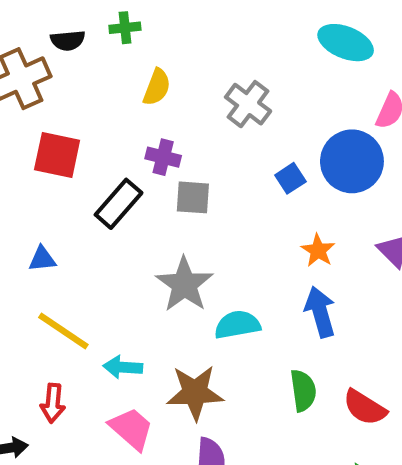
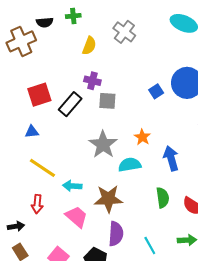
gray cross: (248, 104) -> (124, 32), moved
red square: (57, 155) -> (39, 95), moved, turned -30
orange star: (318, 250) -> (142, 137), moved

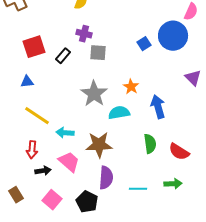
black rectangle: (70, 104) -> (63, 56), size x0.7
black arrow: (16, 226) -> (43, 171), moved
cyan line: (150, 245) -> (138, 189), turned -60

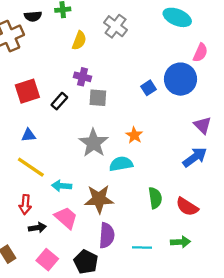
blue triangle: (27, 82) -> (29, 135), moved
blue arrow: (158, 107) -> (195, 157), moved, turned 70

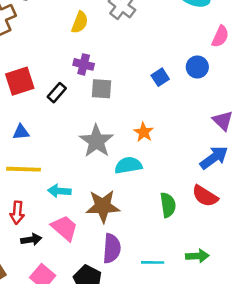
blue circle: (180, 79) -> (197, 67), size x0.6
yellow line: (31, 167) -> (24, 169), turned -32
red semicircle: (187, 207) -> (205, 196), moved

